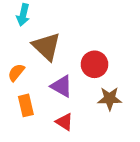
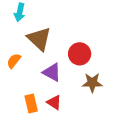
orange rectangle: (26, 105) -> (31, 103), moved

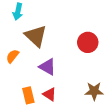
red circle: (80, 54) -> (88, 42), moved
brown star: (92, 83) -> (94, 91), moved

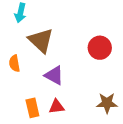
orange semicircle: (12, 56) -> (14, 63), turned -48
red triangle: (50, 94) -> (56, 107), turned -40

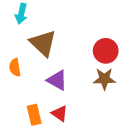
brown star: (107, 103) -> (104, 79), moved
red triangle: (56, 107) -> (60, 113), turned 42

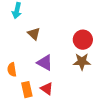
brown triangle: (43, 43) -> (34, 34), size x0.6
orange semicircle: (15, 67) -> (12, 70), moved

